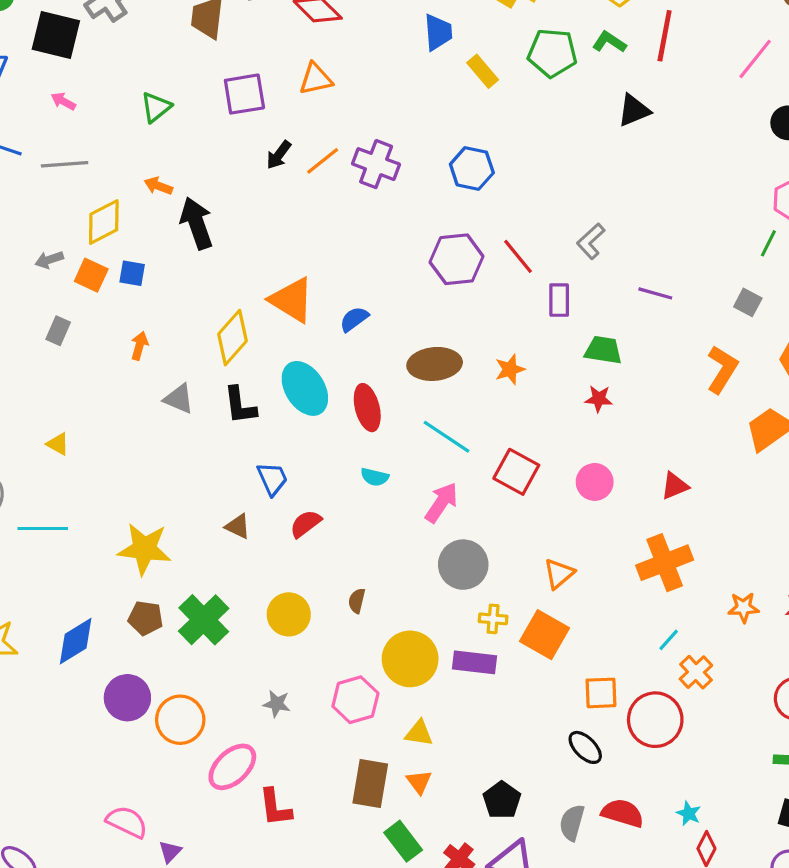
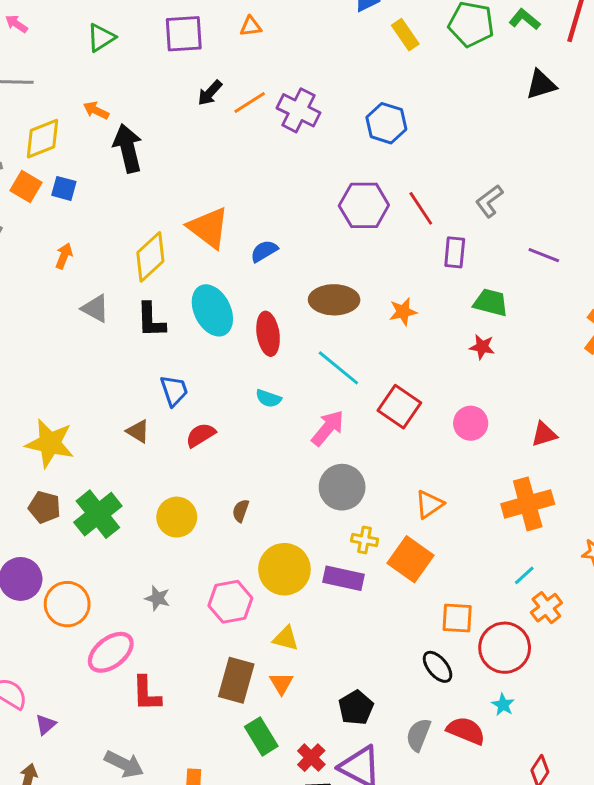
orange triangle: (316, 79) -> (251, 26), size x0.7
cyan star: (689, 813) -> (503, 705), moved

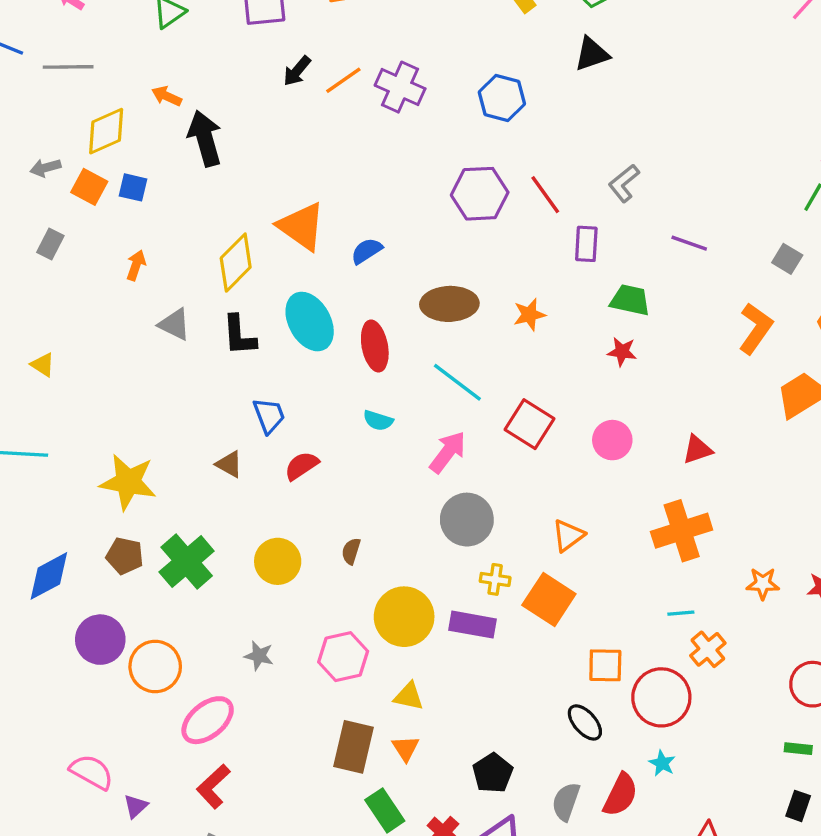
black triangle: (541, 85) -> (592, 54), moved
cyan line: (524, 575) -> (681, 613), turned 40
red L-shape: (146, 694) -> (213, 786), moved, turned 51
red semicircle: (466, 731) -> (620, 795), turned 96

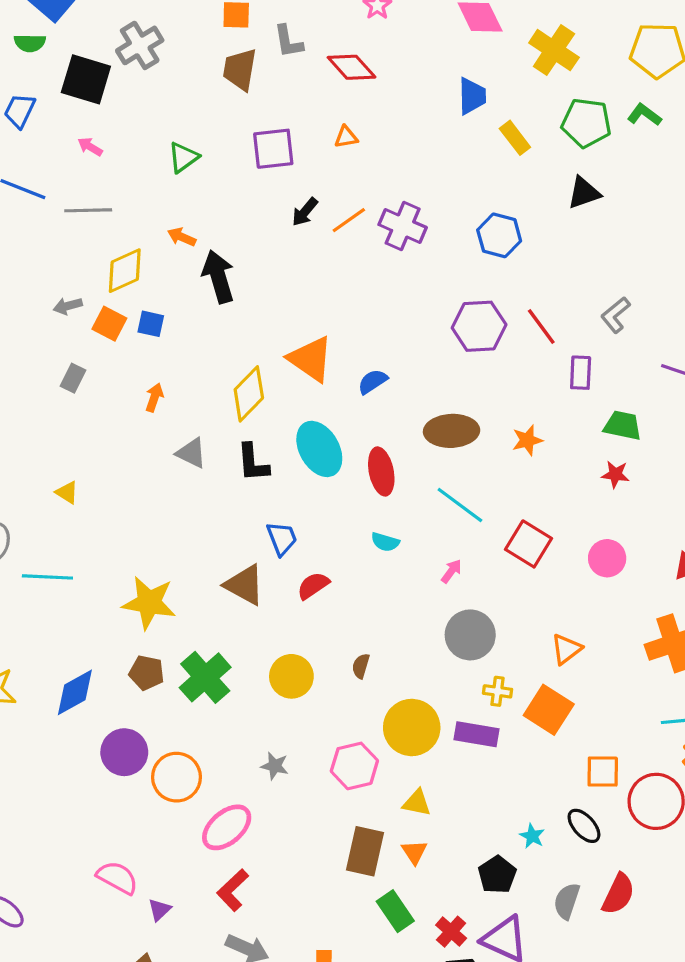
pink arrow: (448, 452) -> (451, 571), size x0.6
brown triangle: (229, 464) -> (245, 585), size x1.6
cyan star: (662, 763) -> (532, 836), moved

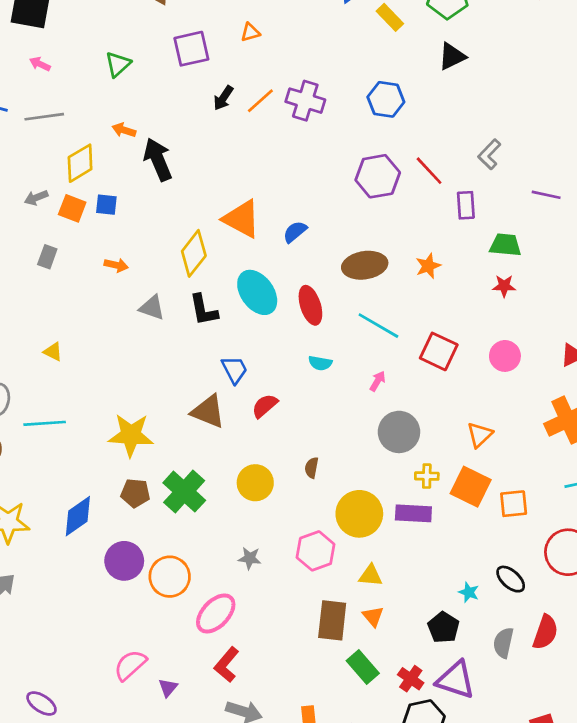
orange arrow: (154, 397) -> (116, 265), turned 90
orange square: (603, 772) -> (514, 504), moved
pink semicircle: (117, 878) -> (130, 665), turned -64

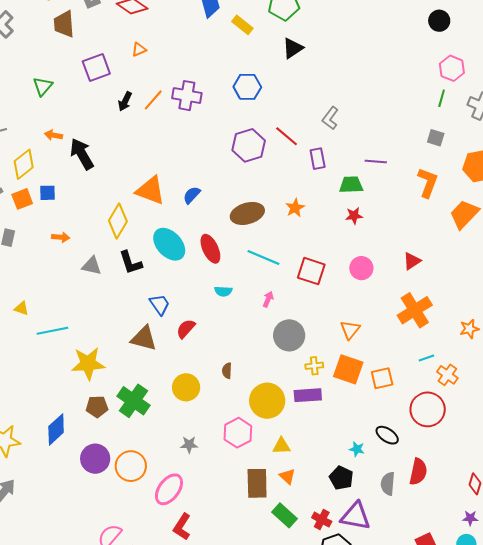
purple line: (546, 195) -> (376, 162), moved
orange square: (72, 208) -> (22, 199), turned -35
cyan line: (45, 423) -> (52, 331), moved

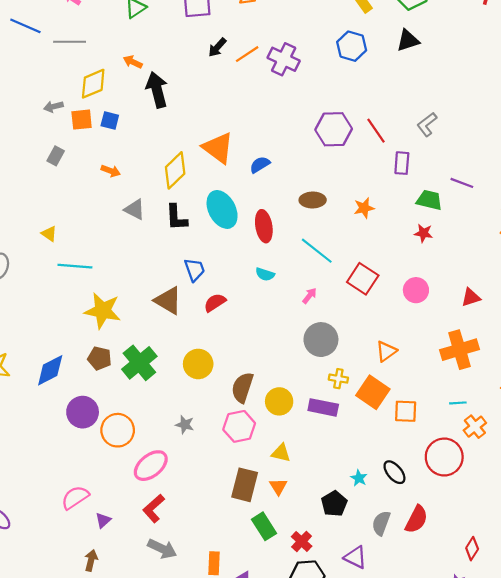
blue hexagon: (247, 87) -> (352, 46), moved
brown ellipse: (247, 213) -> (313, 200), size x0.7
brown semicircle: (227, 371) -> (242, 387), moved, size x1.8
yellow circle: (267, 401) -> (279, 401), size x0.7
purple triangle: (356, 516) -> (355, 557), moved, size x0.7

